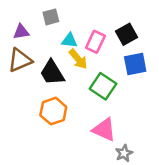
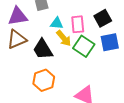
purple triangle: (21, 32) -> (18, 16), size x1.5
pink rectangle: (95, 42) -> (78, 24), turned -30
green square: (103, 86) -> (84, 46), moved

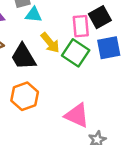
cyan triangle: (57, 23) -> (34, 15), moved
pink rectangle: (78, 24) -> (81, 26), moved

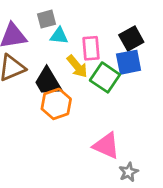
pink rectangle: (81, 26) -> (91, 48), moved
blue square: (109, 48) -> (129, 62), moved
orange hexagon: (25, 96) -> (56, 104), moved

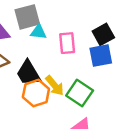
gray square: (47, 19) -> (27, 17), size x1.5
yellow arrow: (77, 66) -> (55, 86), moved
green square: (105, 77) -> (80, 93), moved

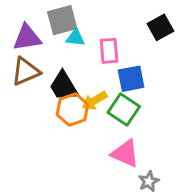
black square: (103, 34) -> (160, 27), moved
blue square: (101, 56) -> (131, 79), moved
yellow arrow: (55, 86) -> (94, 101), turned 100

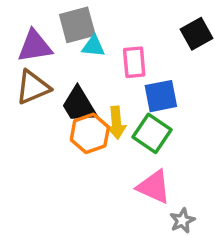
yellow arrow: (94, 101) -> (116, 123), turned -65

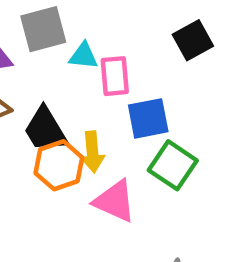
cyan triangle: (93, 46) -> (83, 56), moved
green square: (152, 133) -> (173, 165), moved
pink triangle: (154, 187) -> (115, 201), moved

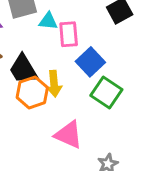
blue square: (148, 118) -> (90, 62), turned -32
pink triangle: (115, 201) -> (69, 135), moved

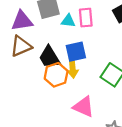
pink rectangle: (69, 34) -> (86, 18), moved
blue square: (90, 62) -> (76, 52), moved, turned 30

